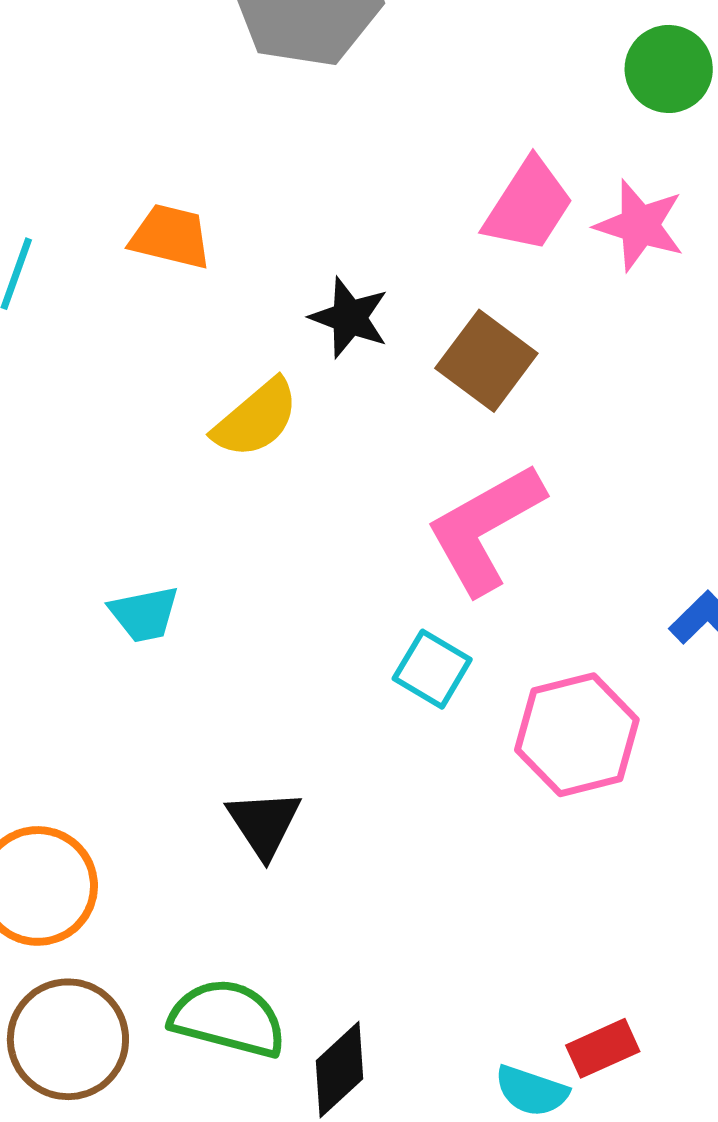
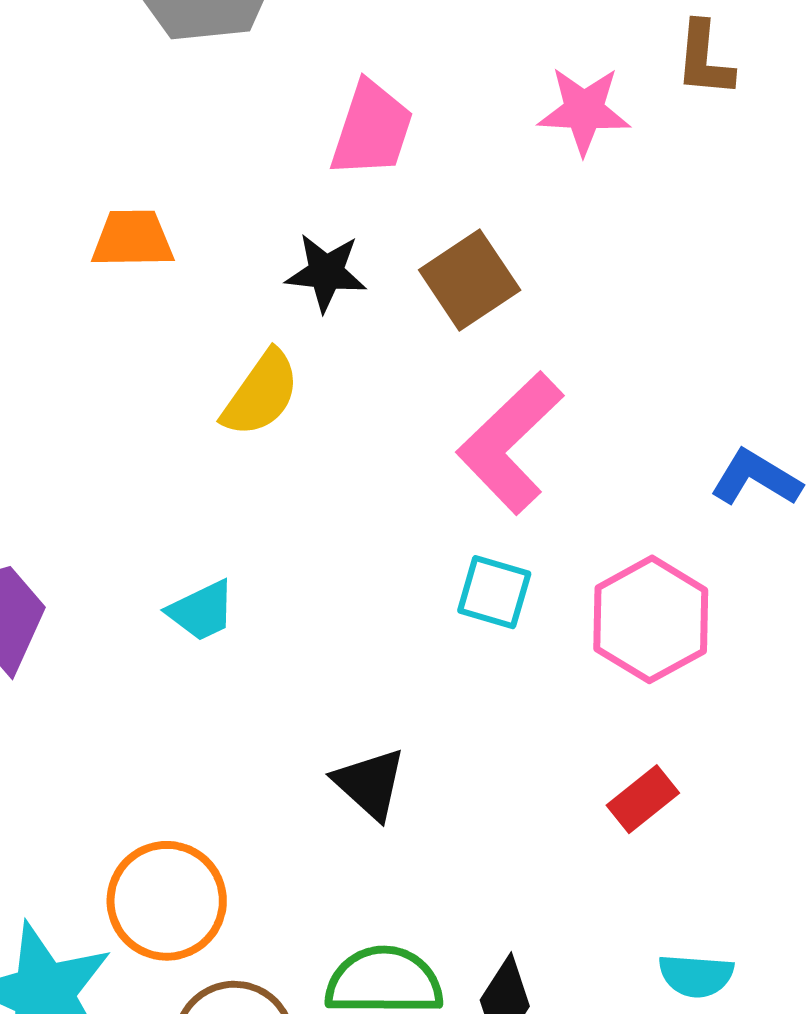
pink trapezoid: (528, 205) -> (372, 129), moved
brown square: (486, 361) -> (470, 280), turned 34
red rectangle: (603, 1048) -> (643, 799), moved

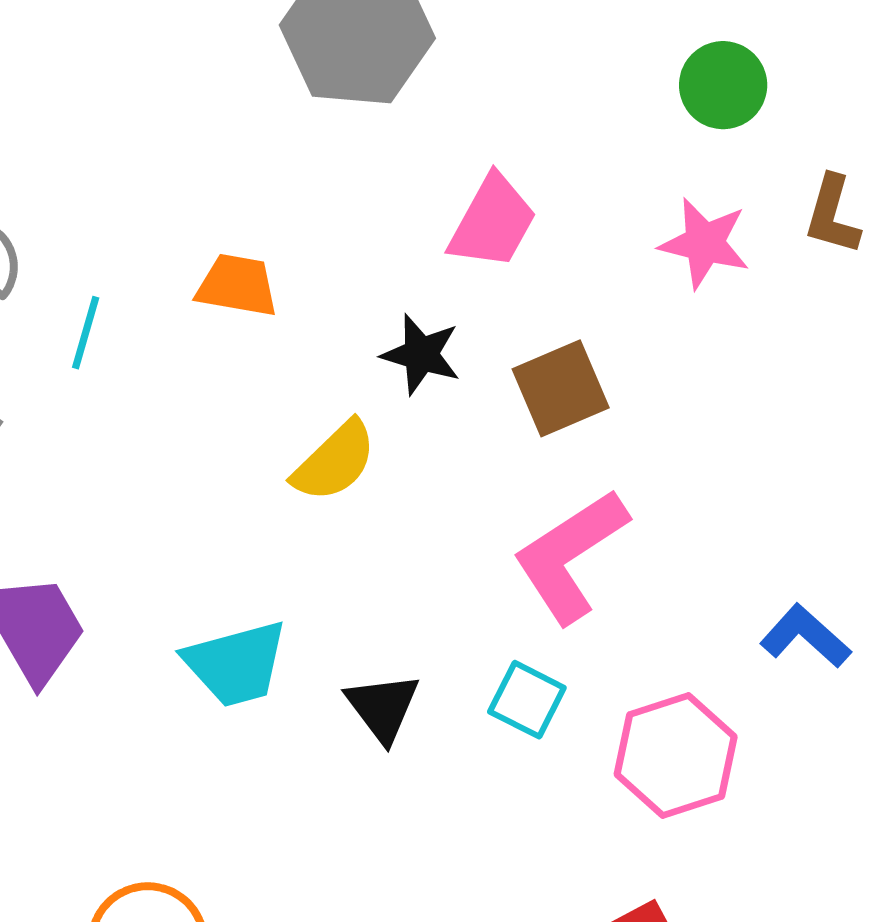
cyan trapezoid: (202, 611) -> (236, 664), size x1.5
black triangle: (370, 784) -> (383, 707), moved

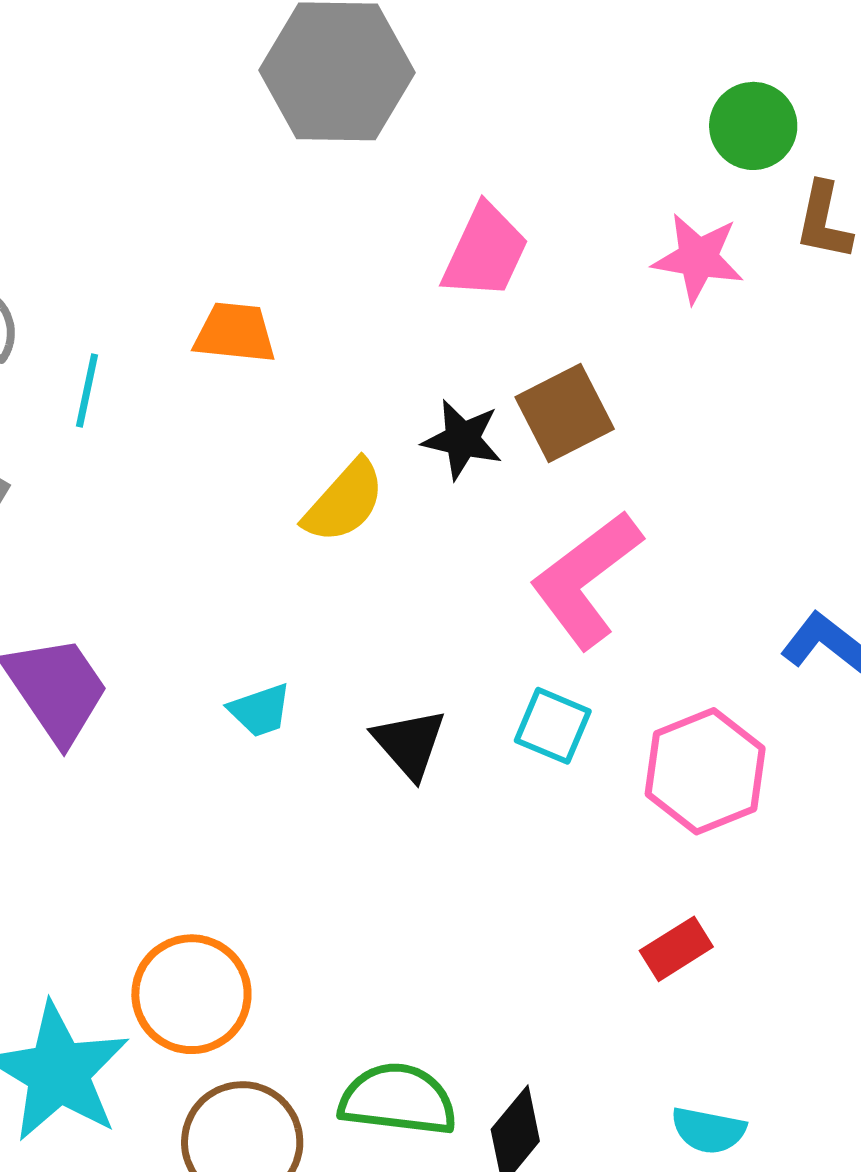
green circle: (723, 85) -> (753, 126), moved
black star: (421, 354) -> (462, 439), moved
cyan trapezoid: (236, 664) -> (260, 710), size x0.6

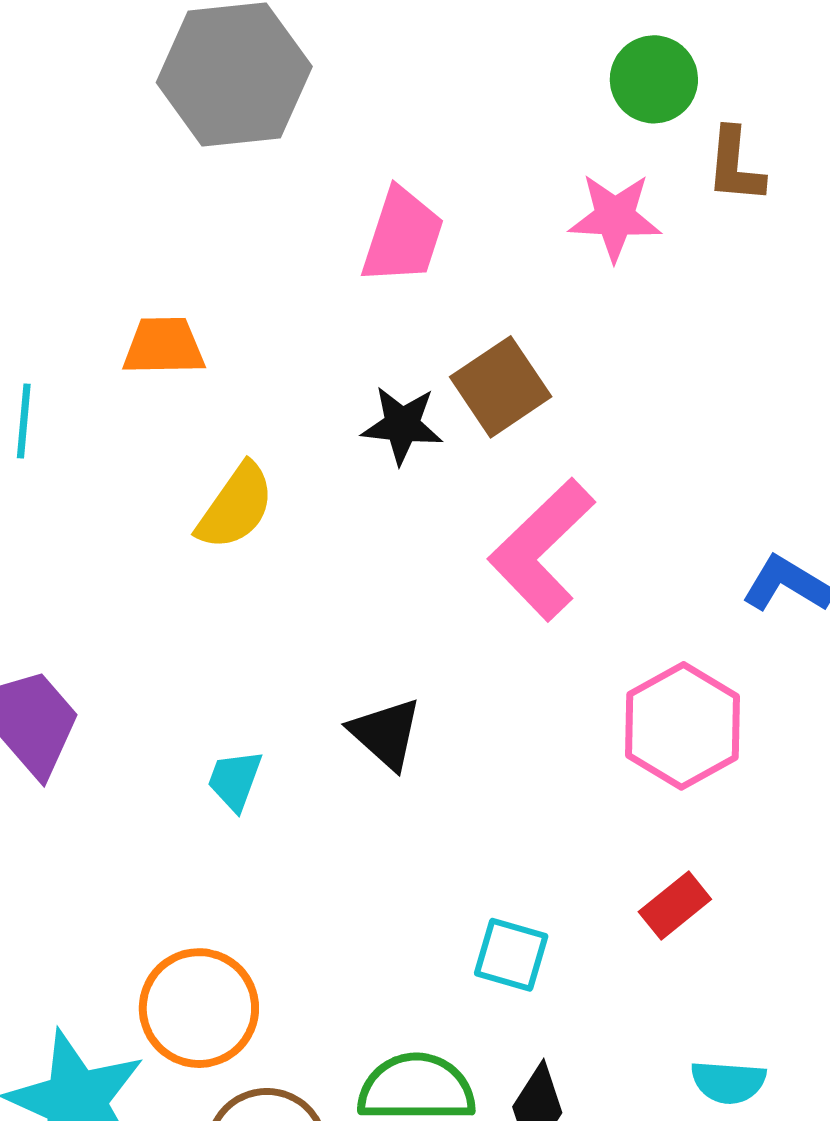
yellow semicircle: (344, 502) -> (236, 507), moved
cyan trapezoid: (260, 710) -> (235, 780), moved, turned 136
cyan square: (553, 726) -> (511, 955), moved

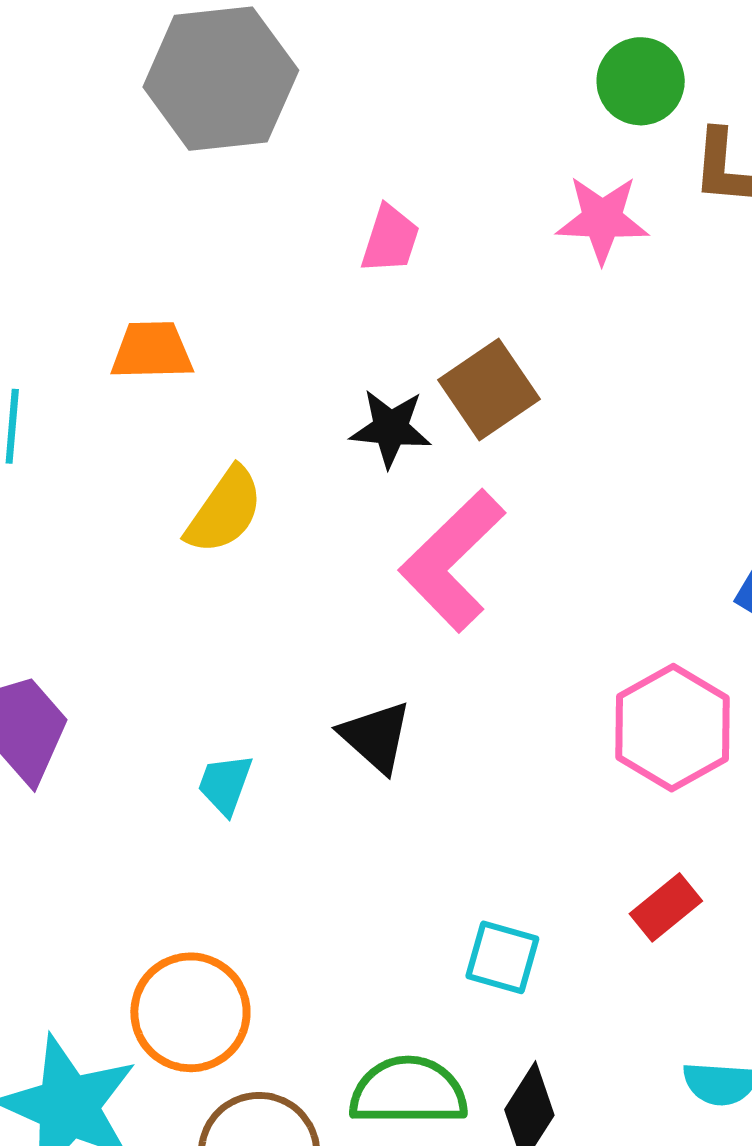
pink trapezoid: (403, 236) -> (390, 239), size x0.7
pink L-shape: (542, 549) -> (452, 560), moved

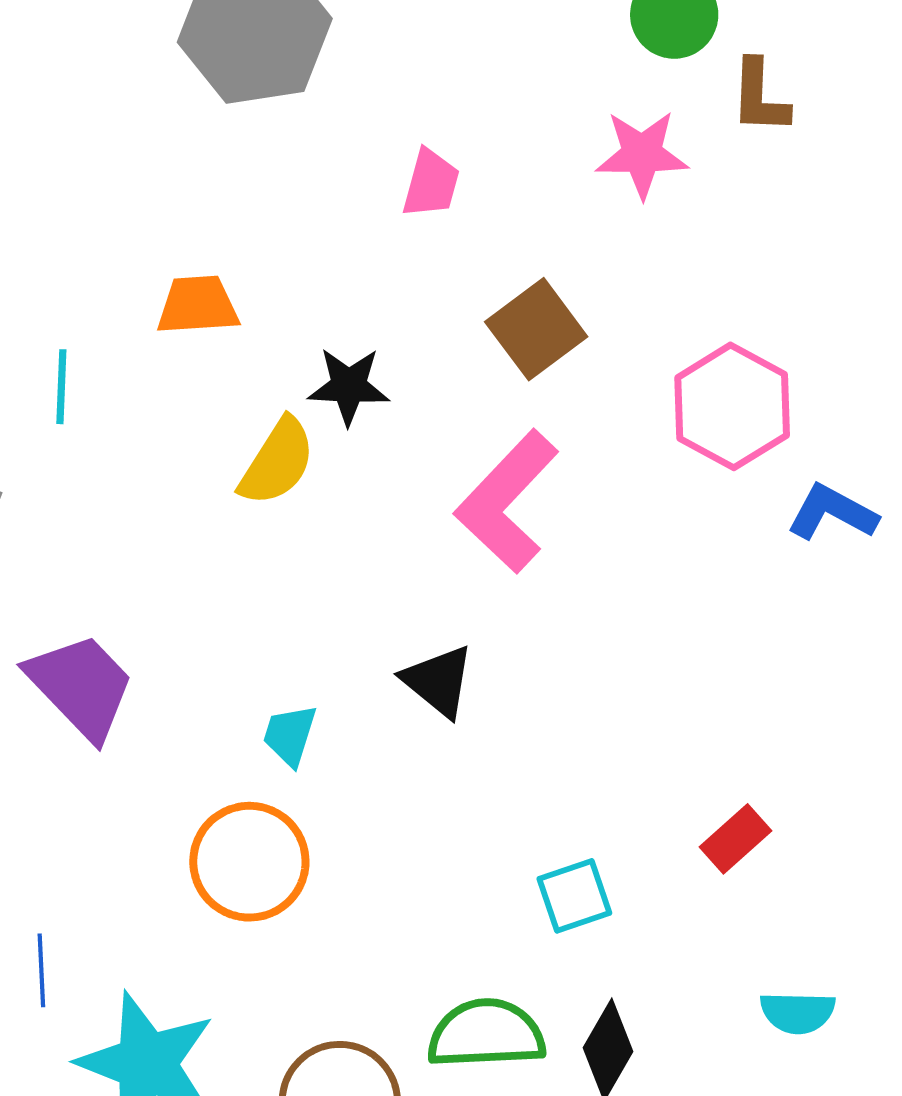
black star: (391, 428) -> (349, 386), moved
pink hexagon: (673, 728) -> (732, 406), moved
cyan square: (502, 957) -> (574, 896), turned -32
orange circle: (190, 1012) -> (249, 862), moved

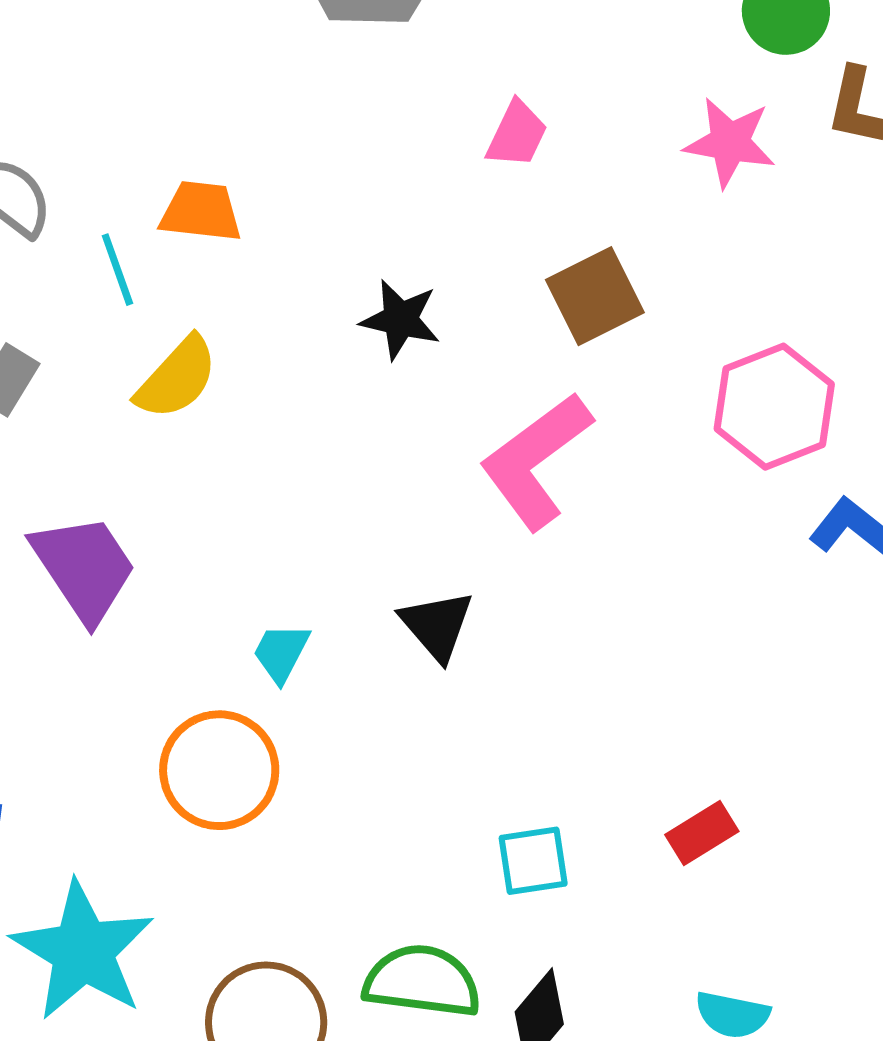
orange trapezoid: (198, 305) -> (201, 212), moved
cyan line: (61, 387) -> (117, 270), turned -32
yellow semicircle: (277, 462) -> (177, 378), moved

